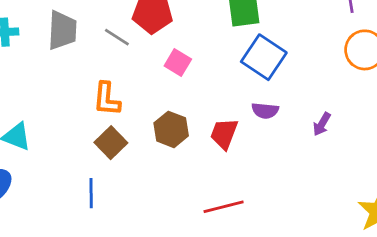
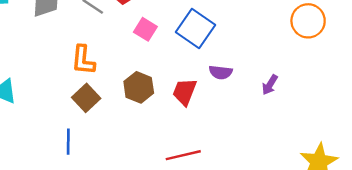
blue square: (264, 57) -> (195, 29), moved

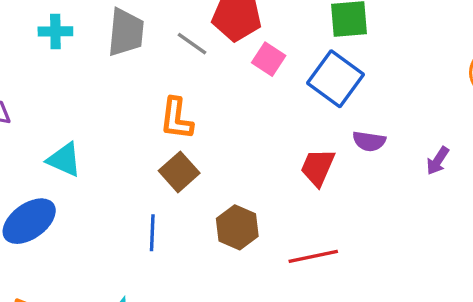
pink square: (145, 29) -> (269, 59), moved
brown hexagon: (139, 87) -> (237, 227), moved

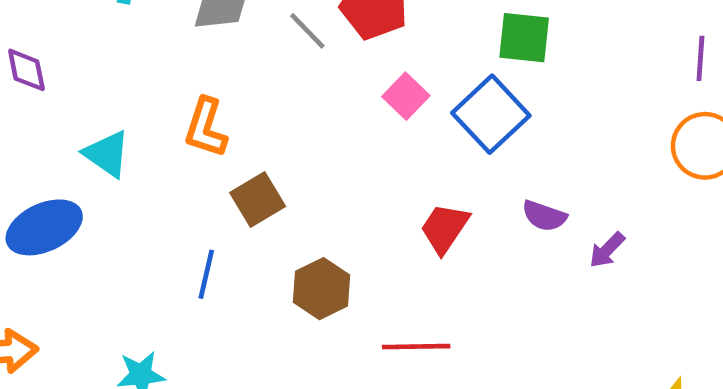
pink square: (269, 59) -> (406, 96), moved
orange L-shape: (176, 119) -> (206, 128), moved
purple semicircle: (369, 141) -> (544, 216), moved

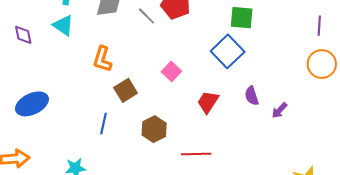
pink square: (406, 96) -> (171, 71), moved
cyan triangle: (107, 154) -> (63, 25), moved
purple semicircle: (544, 216) -> (252, 96), turned 54

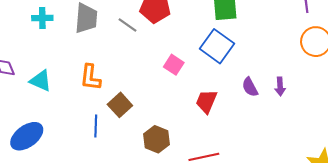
cyan triangle: (63, 25) -> (41, 81), moved
pink square: (171, 71) -> (174, 65), moved
purple arrow: (279, 110) -> (280, 86), moved, turned -36
blue line: (103, 123) -> (96, 126), moved

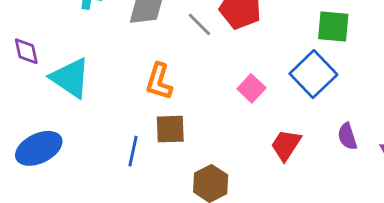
orange L-shape: (90, 77) -> (159, 81), moved
cyan triangle: (41, 81) -> (70, 78), size x1.4
brown square: (120, 105) -> (170, 129), turned 30

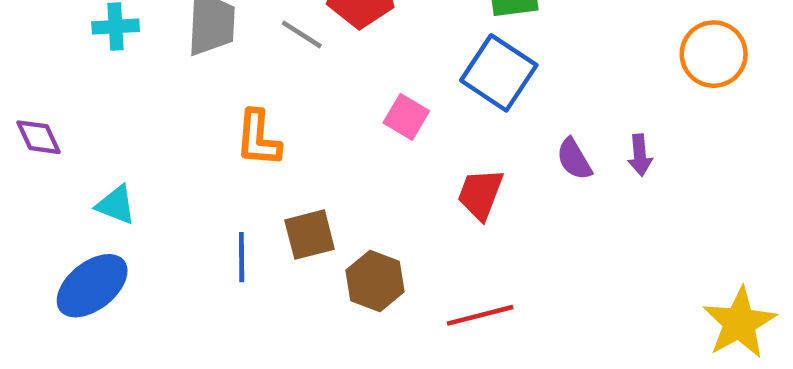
cyan triangle: (70, 78) -> (116, 205), moved, size x0.6
brown square: (170, 129) -> (310, 235), moved

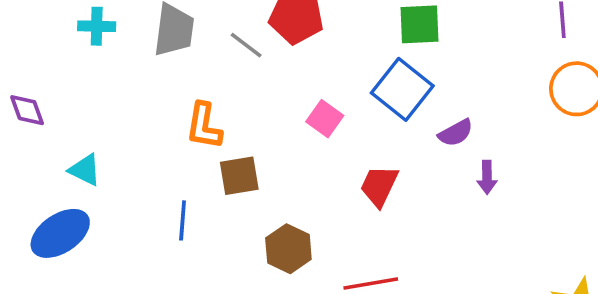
purple arrow: (640, 155) -> (487, 177), moved
purple semicircle: (574, 159) -> (456, 133), moved, turned -93
brown square: (310, 235) -> (239, 176), moved

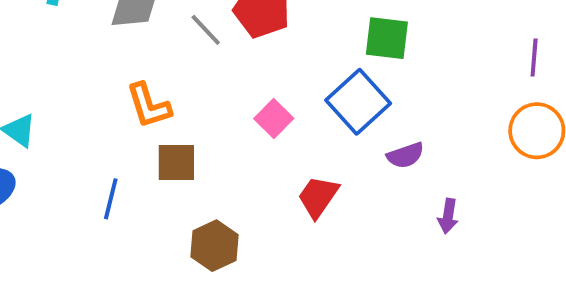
orange L-shape: (204, 126) -> (149, 106), turned -36
purple arrow: (487, 177) -> (448, 216), moved

